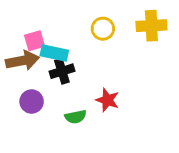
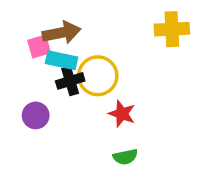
yellow circle: (103, 29) -> (98, 76), moved, size x1.5
brown arrow: (22, 61) -> (62, 33), moved
green semicircle: (76, 117) -> (125, 157), moved

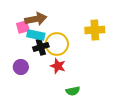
yellow cross: (172, 29) -> (95, 30), moved
red star: (122, 114) -> (58, 66), moved

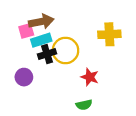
cyan rectangle: (36, 35) -> (41, 40), turned -30
red star: (58, 66) -> (90, 77), moved

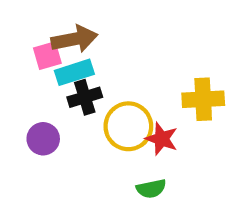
yellow cross: (109, 34) -> (203, 99), moved
yellow circle: (65, 50) -> (128, 126), moved

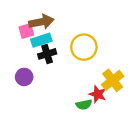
yellow cross: (203, 99) -> (113, 80), moved, turned -35
yellow circle: (128, 126) -> (84, 47), moved
red star: (162, 139) -> (98, 94), moved

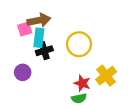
cyan rectangle: (41, 40) -> (39, 38), turned -66
red star: (98, 94) -> (82, 83), moved

